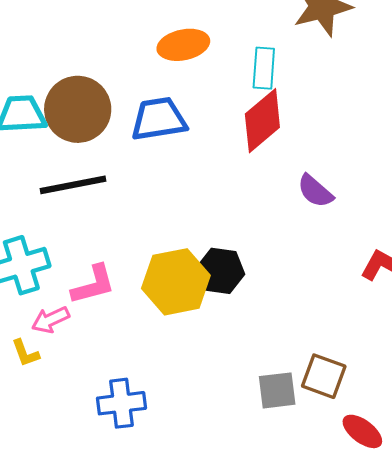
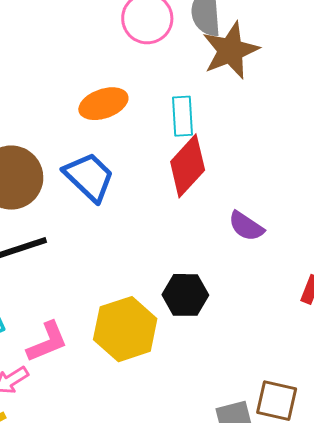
blue trapezoid: (159, 119) -> (89, 177), turned 60
black hexagon: (221, 271) -> (185, 295), moved

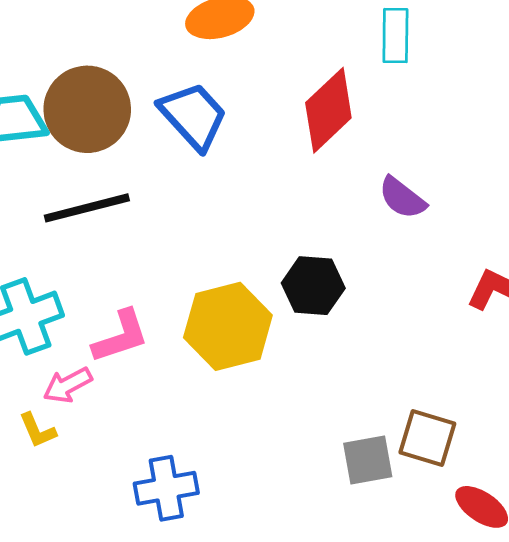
cyan rectangle: (182, 116) -> (395, 36), moved

